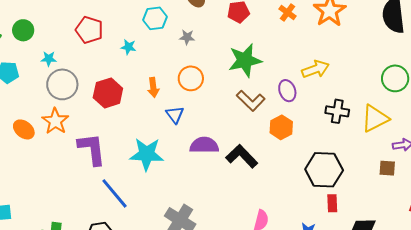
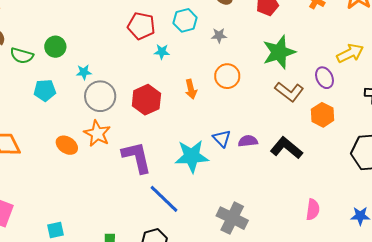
red pentagon: (89, 30) -> (141, 26), moved
blue triangle: (175, 115) -> (222, 139), moved
purple semicircle: (204, 145) -> (248, 141), size x0.7

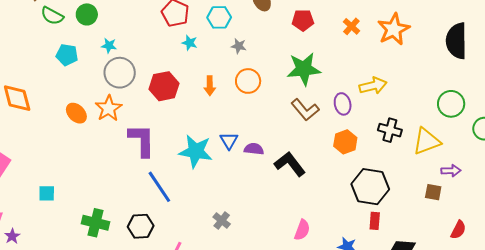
gray star: (219, 36) -> (239, 46), moved
orange hexagon: (323, 115) -> (345, 142), moved
gray cross: (232, 218) -> (222, 221), size x0.6

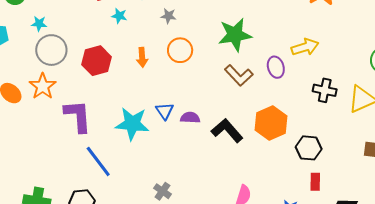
orange hexagon: (345, 142) -> (271, 123), moved, size x1.4
black hexagon: (370, 187) -> (309, 148), size x0.7

